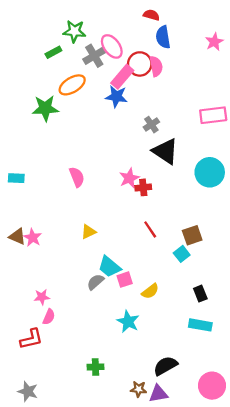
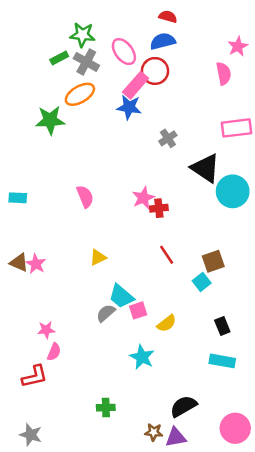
blue semicircle: (163, 37) -> (163, 41), moved, turned 85
gray cross: (94, 56) -> (86, 62), moved, turned -30
pink semicircle: (156, 66) -> (224, 74), moved
black triangle: (165, 151) -> (205, 168), moved

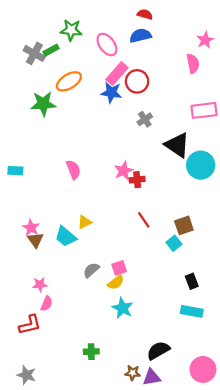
gray cross: (86, 62) -> (34, 53), moved
red circle: (155, 71) -> (137, 81), moved
brown triangle: (19, 263) -> (35, 240), moved, turned 30
cyan trapezoid: (121, 296) -> (66, 237), moved
yellow semicircle: (167, 323) -> (116, 282), moved

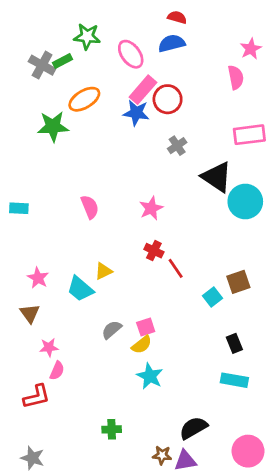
red cross: (137, 180) -> (154, 251), moved, turned 32
brown square: (184, 225) -> (238, 282), moved
brown triangle: (35, 240) -> (30, 313), moved

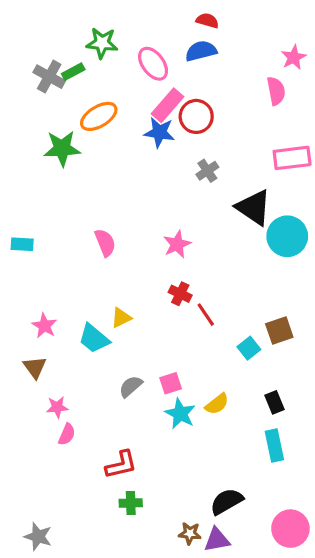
yellow semicircle: (142, 345) -> (217, 404), moved
cyan star: (150, 376) -> (180, 414), moved
cyan rectangle: (234, 380) -> (274, 446), turned 68
red L-shape: (37, 397) -> (121, 465), moved

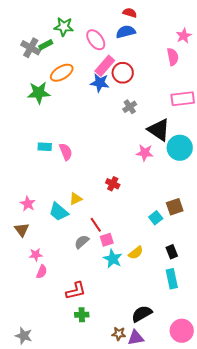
cyan rectangle: (22, 244) -> (45, 147), moved
pink star: (177, 244) -> (145, 153), moved, turned 30
red line: (206, 315) -> (96, 225), moved

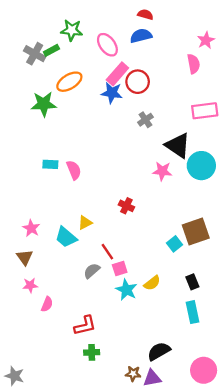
brown square: (175, 207) -> (196, 232), size x1.4
pink star: (36, 255) -> (30, 285), moved
gray star: (24, 336) -> (15, 376), moved

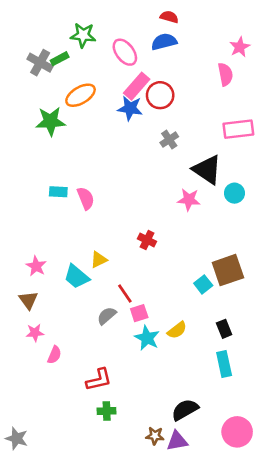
cyan circle: (201, 166) -> (234, 193), size x0.6

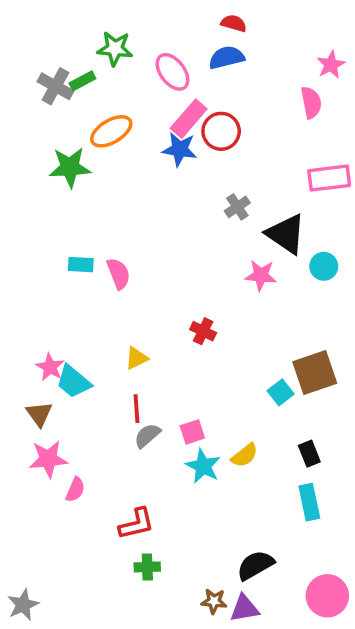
gray cross: (169, 140) -> (237, 207), moved
cyan trapezoid: (77, 277) -> (73, 382), moved
red line: (125, 294) -> (136, 409), moved, turned 30
pink star: (35, 333) -> (48, 459), size x1.5
gray star: (17, 438) -> (23, 605), turned 30

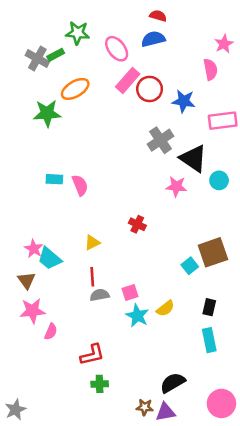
blue star: (180, 149) -> (184, 101), moved
gray cross: (237, 207) -> (160, 140), size x1.5
gray semicircle: (147, 436) -> (100, 295), turned 30
black rectangle: (309, 454) -> (209, 307), turned 35

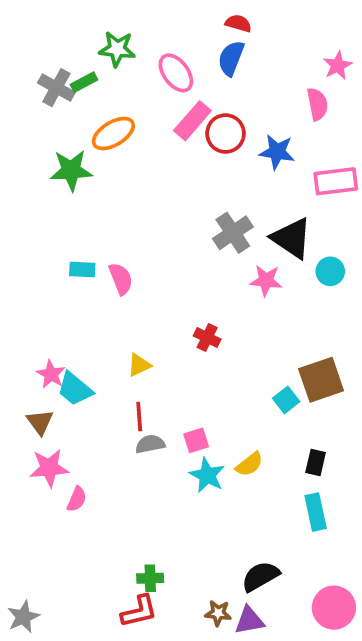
blue semicircle: (153, 39) -> (231, 58), turned -55
gray cross: (160, 140) -> (233, 233), moved
red L-shape: (92, 355) -> (139, 611), moved

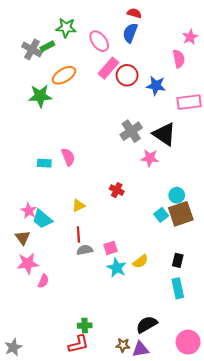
cyan rectangle: (82, 269) -> (44, 163), moved
cyan circle: (330, 271) -> (177, 195), moved
cyan square: (286, 400) -> (161, 215), moved

